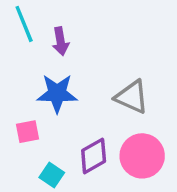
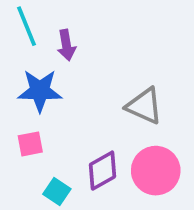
blue star: (57, 93) -> (40, 91), moved

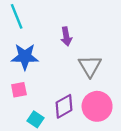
purple arrow: (66, 45) -> (66, 36), moved
gray triangle: (144, 106) -> (90, 66), turned 35

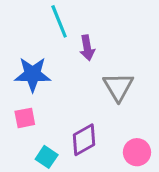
cyan line: (17, 16) -> (59, 21), moved
pink circle: (97, 106) -> (137, 152), moved, size x0.7

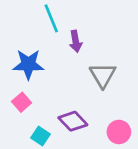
pink square: (25, 118) -> (22, 102), turned -30
purple diamond: (84, 140) -> (73, 121), turned 76

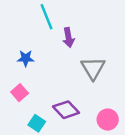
blue star: (28, 64) -> (26, 58), size x0.6

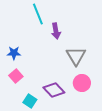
blue star: (26, 58) -> (14, 53), moved
pink circle: (108, 120) -> (82, 83), moved

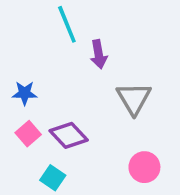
pink circle: (82, 83) -> (144, 167), moved
purple diamond: (54, 90) -> (69, 135), moved

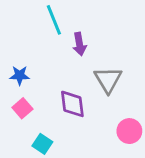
purple diamond: (69, 135) -> (72, 104), moved, turned 36
pink circle: (144, 167) -> (129, 131), moved

